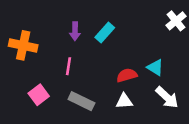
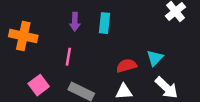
cyan rectangle: (105, 33) -> (105, 23), turned -36
cyan triangle: (155, 67) -> (155, 58), turned 42

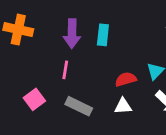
purple arrow: (75, 22) -> (72, 34), size x1.5
orange cross: (23, 36) -> (18, 30), moved

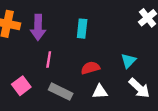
purple arrow: (72, 34) -> (38, 27), moved
red semicircle: (126, 79) -> (90, 68), moved

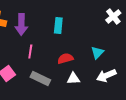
white arrow: (139, 88) -> (106, 76), turned 114

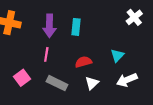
purple arrow: (21, 24) -> (49, 26), moved
white triangle: (73, 78) -> (92, 83), turned -40

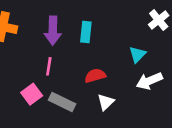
cyan triangle: (117, 56) -> (137, 54), moved
pink square: (22, 78) -> (32, 94), moved
white arrow: (127, 80) -> (149, 81), moved

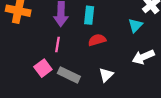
cyan triangle: (137, 54) -> (135, 25), moved
red semicircle: (95, 76) -> (97, 40), moved

